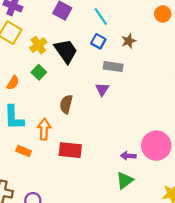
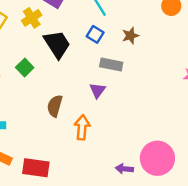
yellow cross: (38, 45) -> (32, 18), moved
orange arrow: (44, 129) -> (82, 127), moved
red rectangle: (70, 150) -> (36, 168), moved

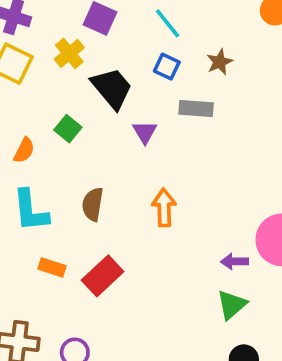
purple triangle: (97, 90) -> (145, 132), moved
brown semicircle: (55, 106) -> (93, 204), moved
red rectangle: (36, 168) -> (103, 276), turned -44

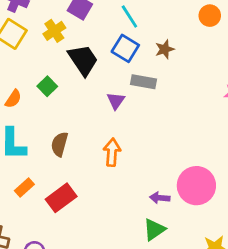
blue square: (167, 67) -> (125, 48), size x1.4
purple triangle: (145, 132) -> (116, 101), moved
orange rectangle: (52, 267) -> (24, 188), turned -66

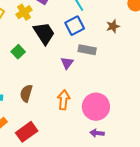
blue square: (125, 48) -> (75, 26), turned 30
brown star: (165, 49) -> (113, 26), moved
pink circle: (196, 186) -> (96, 107), moved

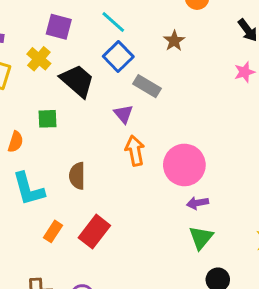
gray rectangle: (87, 50) -> (147, 86), turned 36
green square: (18, 52) -> (47, 119), turned -32
orange arrow: (64, 100) -> (135, 151), moved

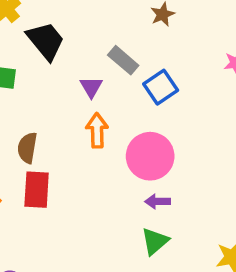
blue square: (118, 57) -> (161, 87), moved
red rectangle: (94, 232) -> (37, 190), moved, turned -44

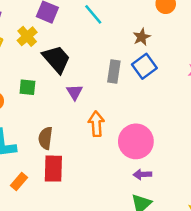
gray rectangle: (123, 60) -> (114, 72), turned 60
purple triangle: (91, 87) -> (75, 92), moved
blue square: (161, 87) -> (144, 66), moved

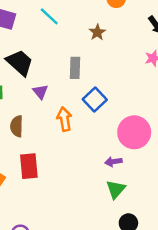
blue square: (144, 66) -> (95, 100), moved
brown semicircle: (45, 138) -> (17, 126), moved
pink circle: (136, 141) -> (134, 132), moved

